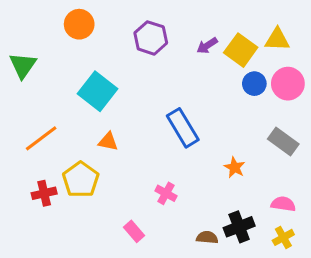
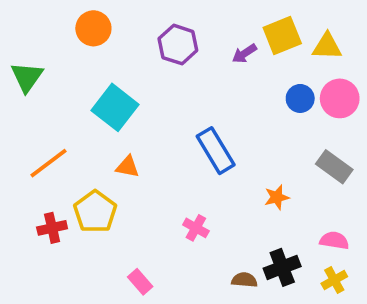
yellow square: (241, 50) -> (282, 36), moved, turned 32
orange star: (235, 167) -> (277, 197), turned 30
pink rectangle: (134, 231) -> (140, 282), moved

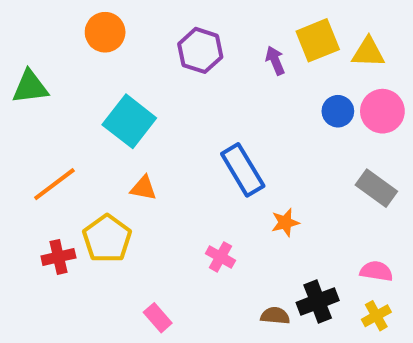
purple arrow: (244, 54) -> (275, 61), turned 100
green triangle: (27, 77) -> (30, 87), turned 48
orange star: (277, 197) -> (285, 223), moved

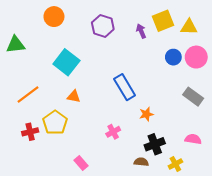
pink cross: (220, 257) -> (113, 132), turned 32
black cross: (318, 302) -> (155, 144), moved
yellow cross: (376, 316) -> (175, 164), moved

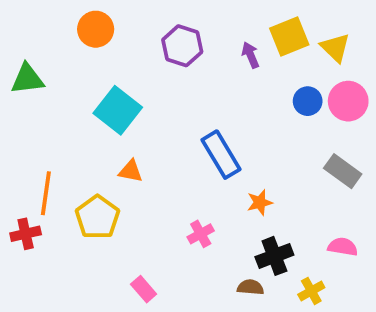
yellow triangle: (189, 27) -> (335, 48), turned 42
orange line: (28, 94) -> (46, 193), moved, turned -45
red cross: (30, 132) -> (26, 234), moved

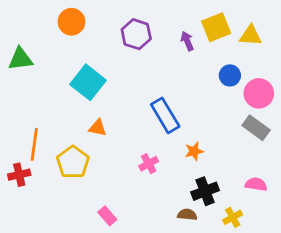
yellow triangle: (335, 48) -> (251, 36), turned -40
pink circle: (348, 101) -> (259, 93), moved
pink cross: (201, 234) -> (149, 164), moved

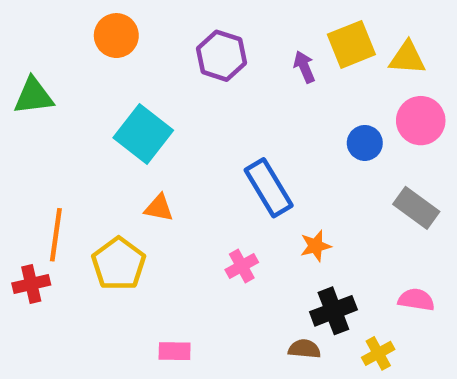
blue circle: (230, 75) -> (365, 143), moved
pink circle: (259, 93) -> (421, 121), moved
pink rectangle: (107, 216) -> (175, 351), turned -48

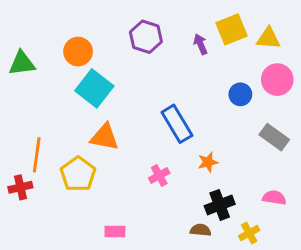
orange circle: (116, 36) -> (78, 52), moved
orange triangle: (159, 208) -> (105, 137), size x1.5

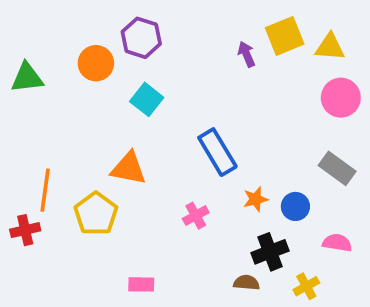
purple hexagon: (146, 37) -> (141, 38), moved
cyan square: (94, 88) -> (147, 99), moved, size x0.7
blue circle: (240, 94) -> (295, 206), moved

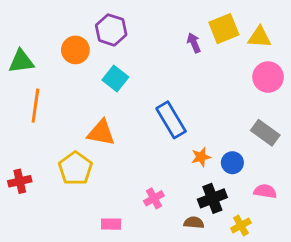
orange line: (45, 190) -> (35, 106), moved
pink cross: (196, 216) -> (154, 198), moved

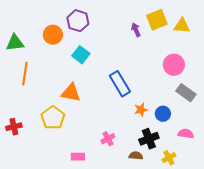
pink circle: (268, 77) -> (174, 65), moved

